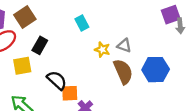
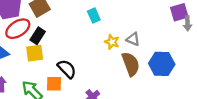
black rectangle: (40, 45) -> (38, 36), moved
orange square: (70, 93) -> (54, 84), moved

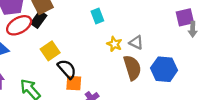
black rectangle: (38, 36) -> (39, 19), moved
yellow square: (35, 53) -> (50, 51), moved, turned -30
orange square: (54, 84) -> (74, 83), moved

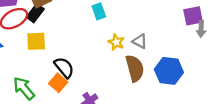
yellow square: (50, 51) -> (36, 41), moved, turned 30
orange square: (74, 83) -> (58, 83), moved, turned 35

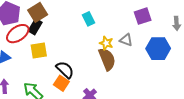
purple square: (193, 16) -> (143, 16), moved
brown semicircle: (135, 68) -> (107, 59), moved
blue hexagon: (169, 71) -> (158, 49), moved

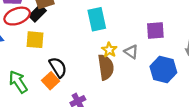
cyan rectangle: (89, 19) -> (97, 19), size x1.5

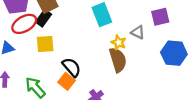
gray triangle: (131, 52) -> (138, 32), moved

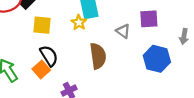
yellow star: (119, 42) -> (79, 22), moved
yellow square: (45, 44) -> (42, 25), moved

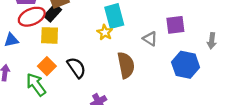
yellow square: (42, 25) -> (50, 35), moved
orange square: (41, 69) -> (47, 66), moved

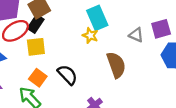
purple square: (175, 25) -> (161, 29), moved

